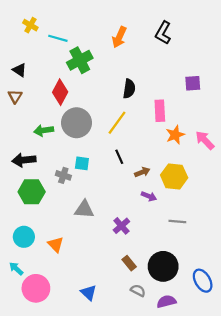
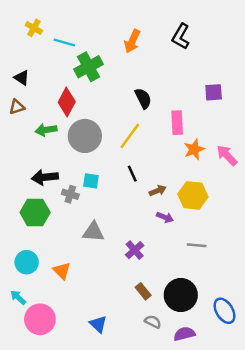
black semicircle: (129, 89) -> (143, 98), turned -36
brown triangle: (15, 96) -> (17, 107), turned 40
green arrow: (44, 130) -> (46, 130), moved
black arrow: (24, 160) -> (45, 177), moved

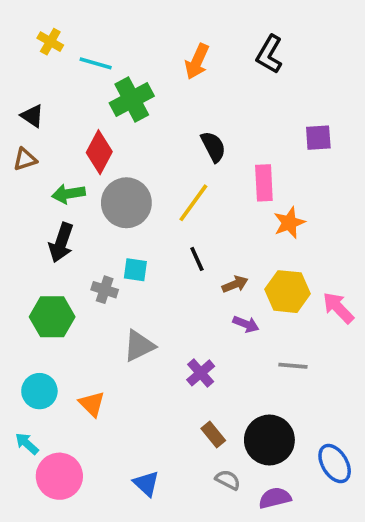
pink arrow: (227, 155) -> (338, 308), moved
black arrow: (45, 177) -> (61, 243), moved, turned -65
gray triangle: (93, 232) -> (139, 346), turned -30

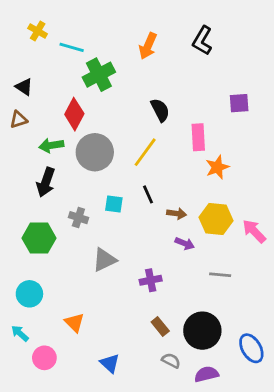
cyan square: (135, 270) -> (114, 204), moved
brown arrow: (235, 284) -> (176, 213), turned 30
purple cross: (201, 373) -> (151, 280), turned 30
orange triangle: (92, 404) -> (74, 322), moved
pink circle: (59, 476) -> (44, 358), size x0.7

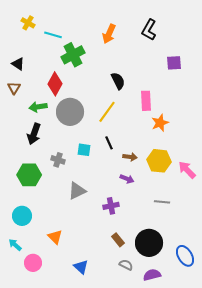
purple square: (239, 103) -> (174, 63), moved
brown triangle: (19, 120) -> (14, 88), turned -40
purple arrow: (185, 243) -> (127, 179), moved

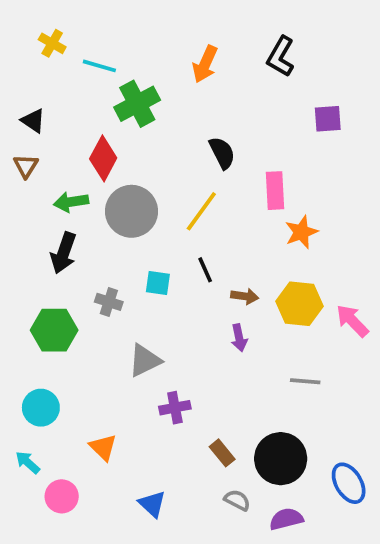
purple arrow: (127, 179) -> (239, 338), turned 56
purple cross: (111, 206) -> (175, 408), moved

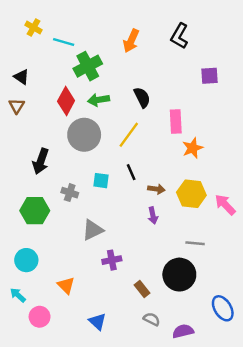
green arrow: (71, 202) -> (99, 100), moved
black circle: (281, 459) -> (179, 275), moved

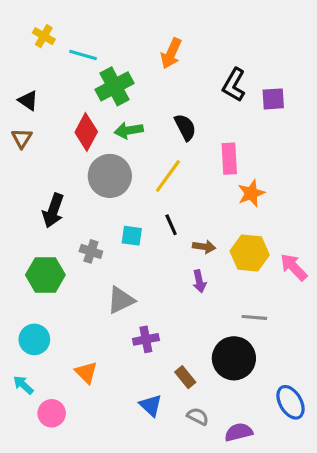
black L-shape: (179, 36) -> (234, 85), moved
blue triangle: (97, 322) -> (151, 405), moved

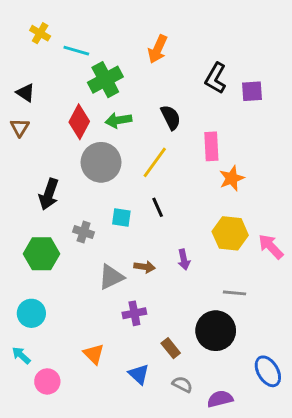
brown arrow: (204, 247) -> (145, 267), moved
orange triangle: (86, 372) -> (94, 354), moved

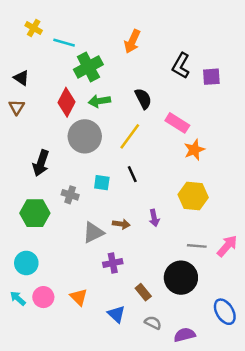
pink rectangle: (211, 146) -> (177, 123), turned -55
pink arrow: (271, 247) -> (227, 246), moved, turned 85
pink circle: (47, 381) -> (43, 297), moved

